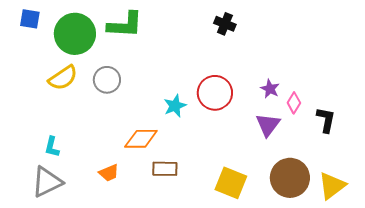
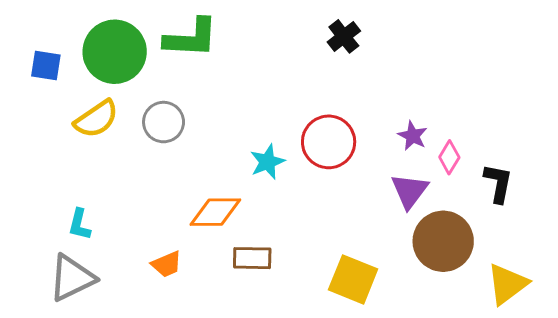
blue square: (30, 19) -> (46, 66), moved
black cross: (225, 24) -> (344, 36), turned 30
brown circle: (290, 178) -> (443, 241), moved

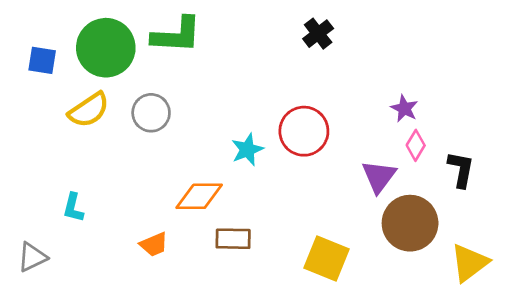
purple star: (413, 136) -> (404, 109), moved
gray triangle: (72, 278) -> (32, 257), moved, size x0.7

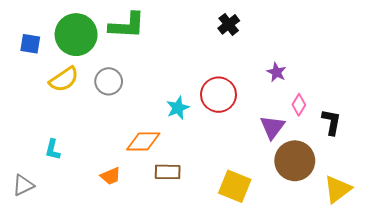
purple star: (404, 109) -> (276, 72), moved

